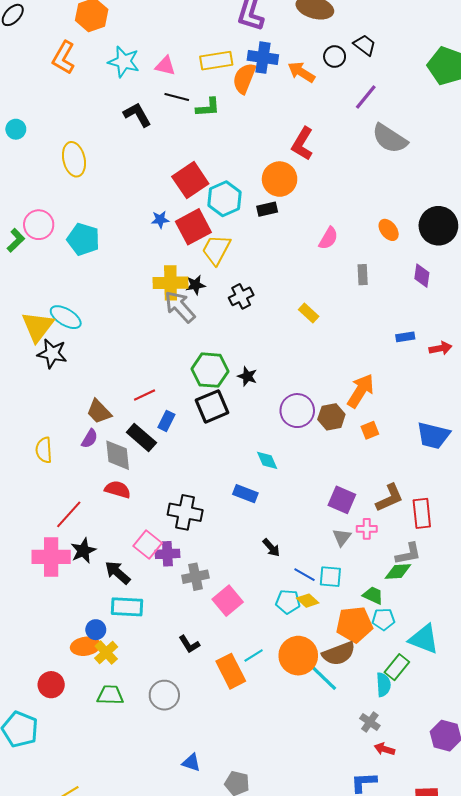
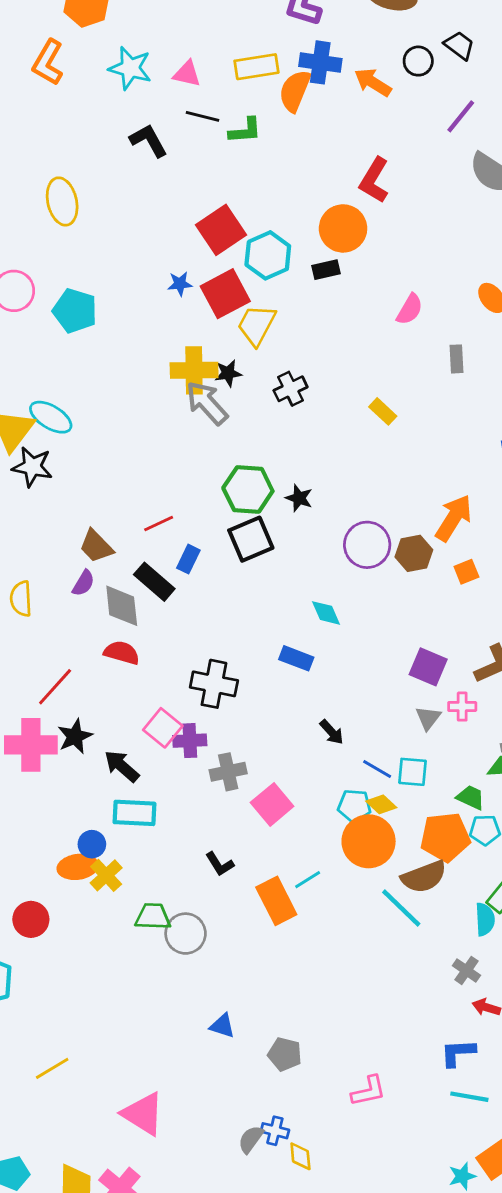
orange circle: (298, 656) -> (369, 841), moved
green trapezoid: (110, 695) -> (153, 917), moved

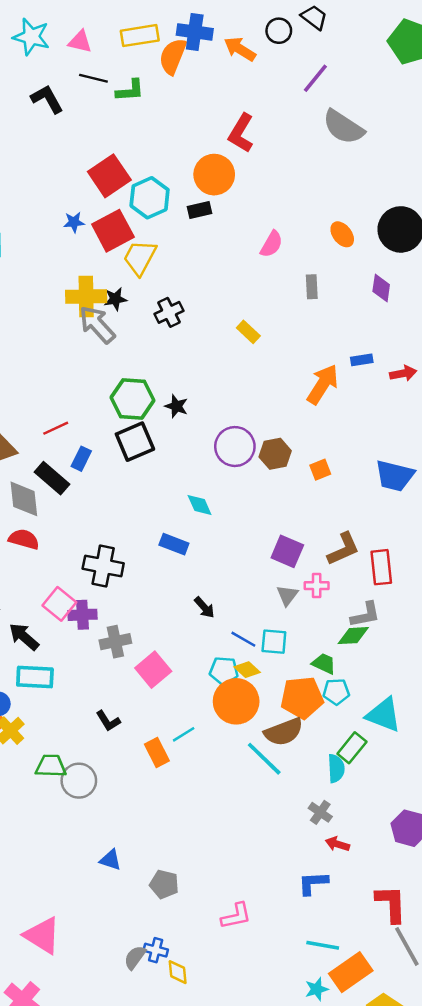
orange arrow: (454, 518) -> (323, 384), moved
orange rectangle: (276, 901) -> (157, 753), size x0.7
cyan line: (469, 1097) -> (323, 945), moved

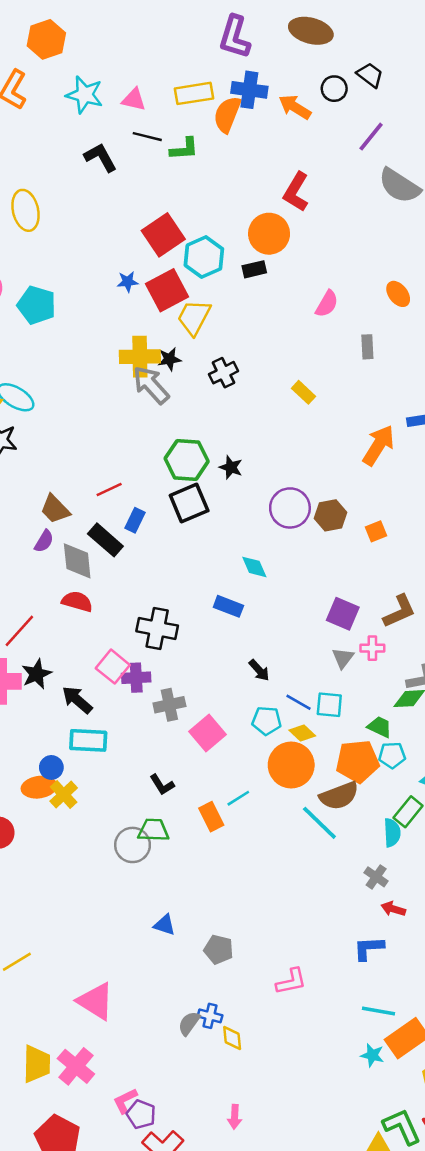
cyan pentagon: (224, 671) -> (267, 721), moved
green trapezoid: (51, 766) -> (153, 830), moved
cyan star: (317, 989) -> (372, 1055), turned 30

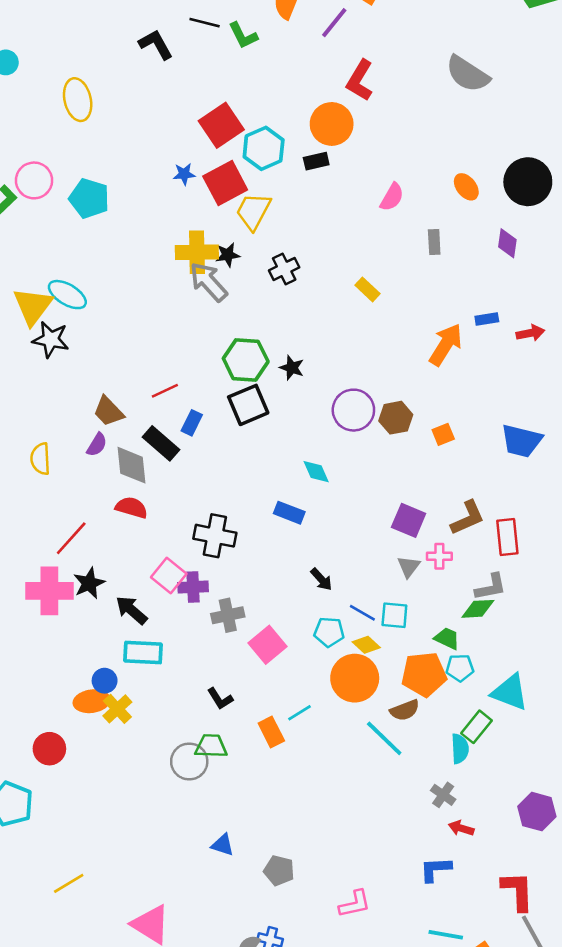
purple line: (371, 137) -> (334, 23), moved
green L-shape: (184, 149) -> (243, 35), turned 68
brown semicircle: (339, 796) -> (405, 710), size x0.7

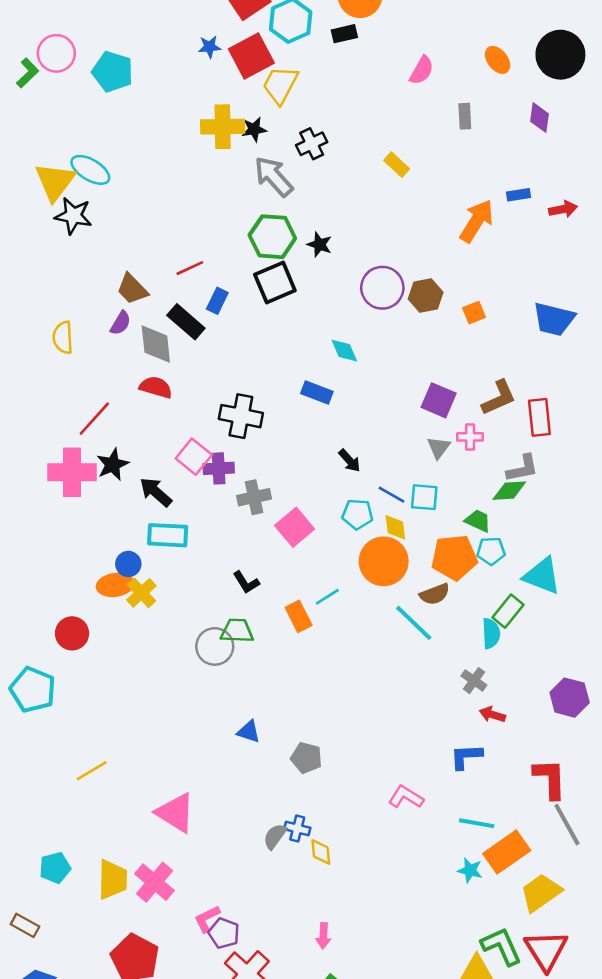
gray arrow: (208, 282) -> (274, 176), moved
yellow diamond: (366, 645) -> (395, 527), turned 40
pink L-shape: (355, 904) -> (406, 797), moved, turned -136

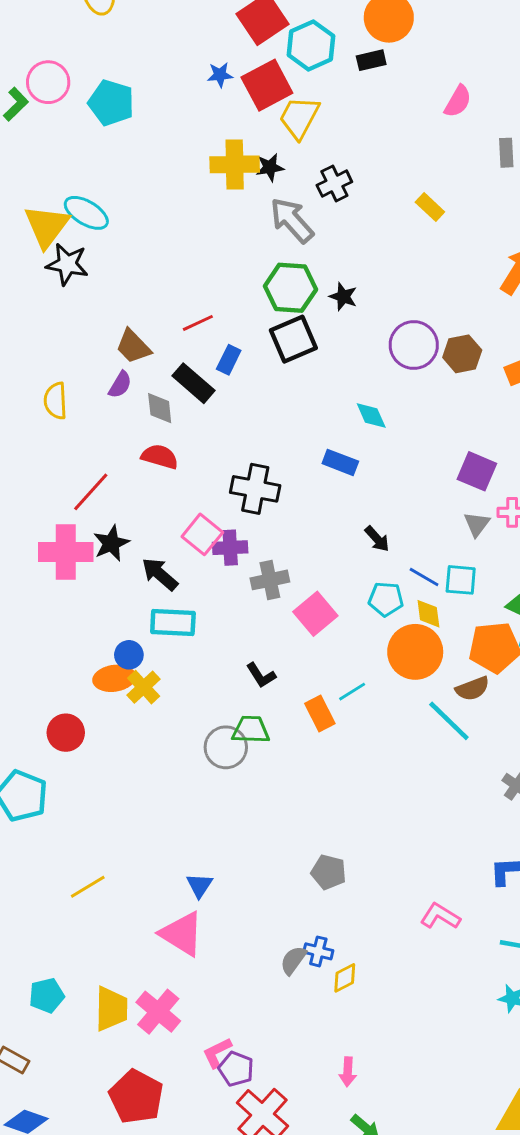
gray diamond: (156, 344) -> (160, 408), size x0.7
blue triangle: (249, 732) -> (199, 885), moved, turned 45
yellow diamond: (321, 852) -> (345, 978), turned 68

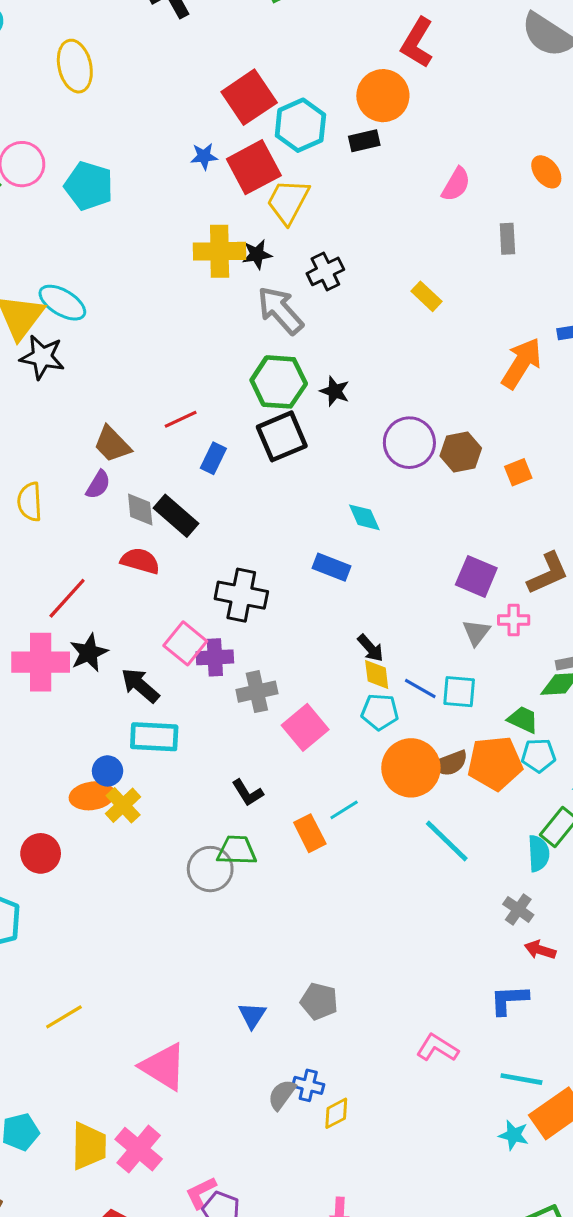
black rectangle: (194, 383) -> (176, 516), moved
yellow diamond: (428, 614) -> (377, 674), moved
brown semicircle: (472, 689) -> (450, 763), moved
blue triangle: (199, 885) -> (252, 1015), moved

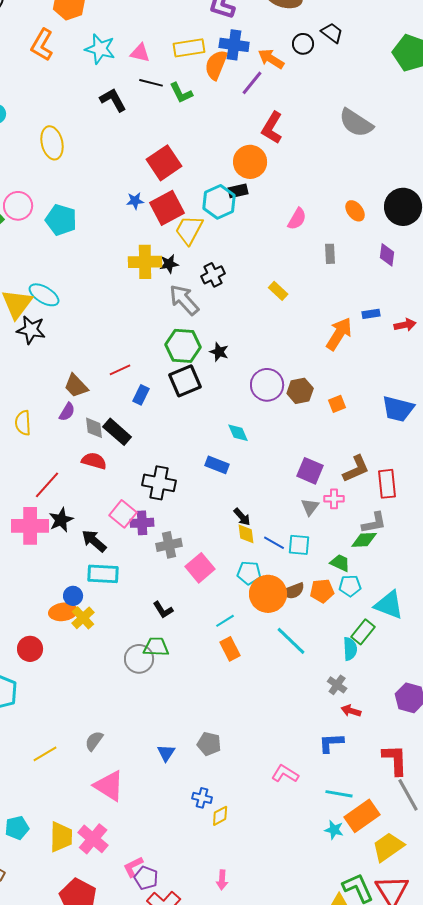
cyan hexagon: (300, 125) -> (219, 202), moved
cyan pentagon: (380, 712) -> (249, 573), moved
orange pentagon: (495, 763) -> (322, 591), size x0.7
orange rectangle: (310, 833) -> (230, 649), moved
gray semicircle: (282, 1095) -> (94, 741), moved

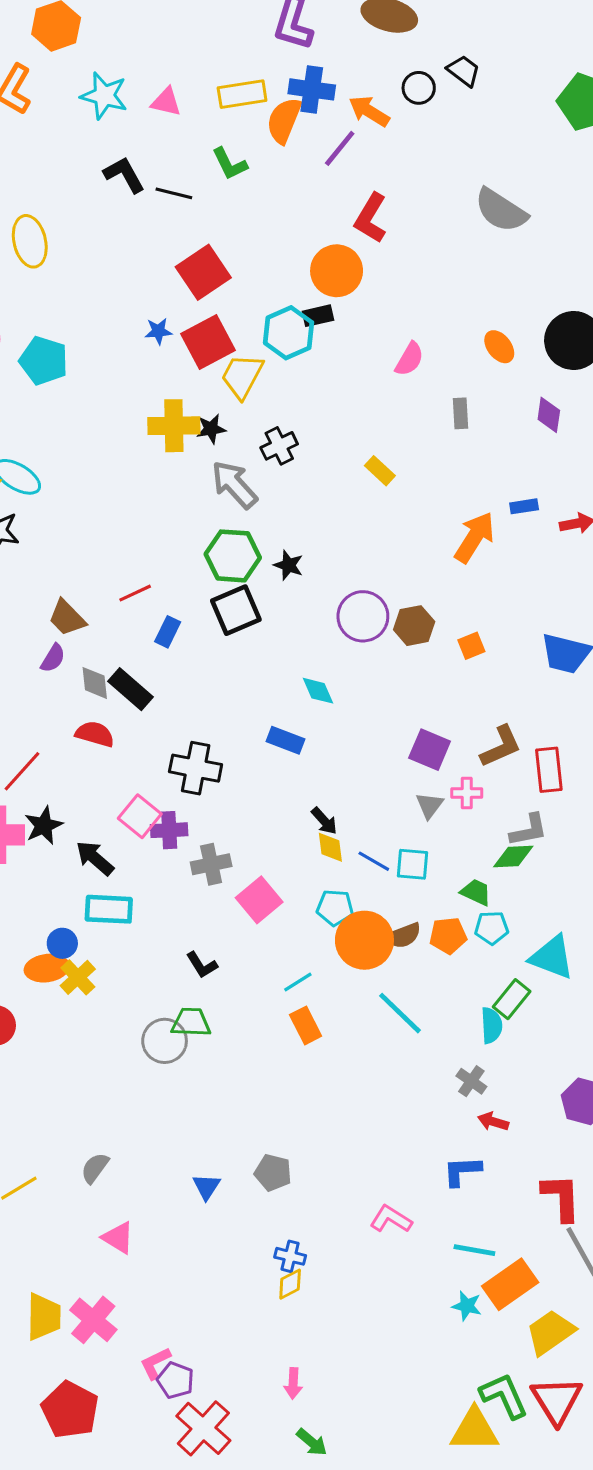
black line: (151, 83) -> (174, 193), moved
pink triangle: (109, 786) -> (118, 1238), size x0.7
blue cross: (202, 798) -> (290, 1256), moved

